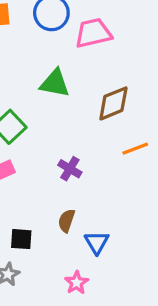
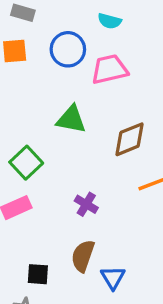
brown semicircle: (67, 221) -> (83, 256), size x1.4

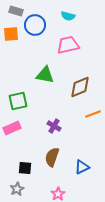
blue circle: (68, 49) -> (35, 25), moved
green square: (26, 163) -> (18, 101), turned 30
blue triangle: (113, 278) -> (82, 167), moved, turned 35

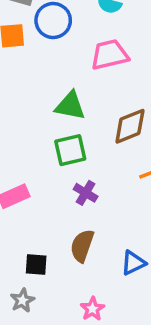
green square: (18, 101) -> (70, 150), moved

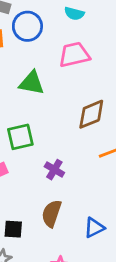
green triangle: (70, 106) -> (32, 83), moved
green square: (70, 150) -> (20, 137), moved

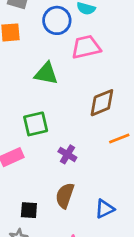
blue circle: (27, 26) -> (57, 20), moved

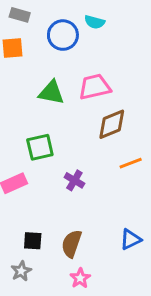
pink trapezoid: (86, 47) -> (95, 87), moved
brown semicircle: (65, 196) -> (72, 244), moved
blue triangle: (105, 209) -> (131, 239), moved

